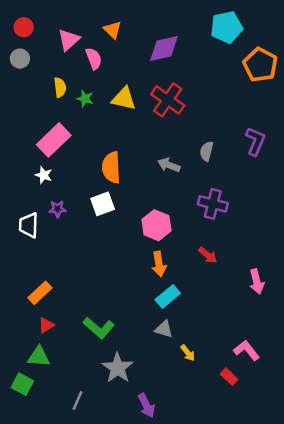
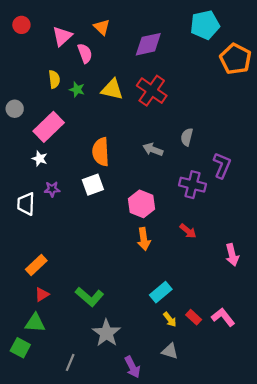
gray circle: (20, 59) -> (15, 109), moved
purple L-shape: (255, 141) -> (222, 165), moved
cyan rectangle: (168, 297) -> (161, 292), moved
gray triangle: (164, 329) -> (170, 351), moved
red rectangle: (229, 377) -> (194, 317), moved

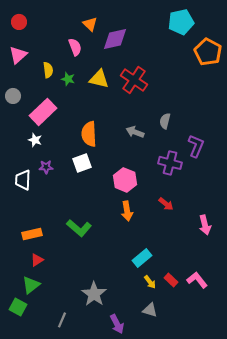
pink triangle: (62, 36) -> (18, 55), moved
purple diamond: (148, 44) -> (115, 39), moved
orange rectangle: (36, 265) -> (32, 234), turned 30
green L-shape: (89, 297) -> (79, 228), moved
green triangle: (35, 323) -> (31, 285), turned -42

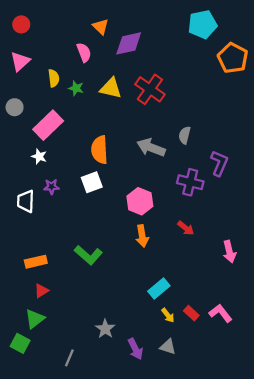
gray arrow: (135, 132) -> (151, 148), size x1.4
gray star: (94, 294) -> (105, 329), size x0.7
purple arrow: (117, 324) -> (135, 349), moved

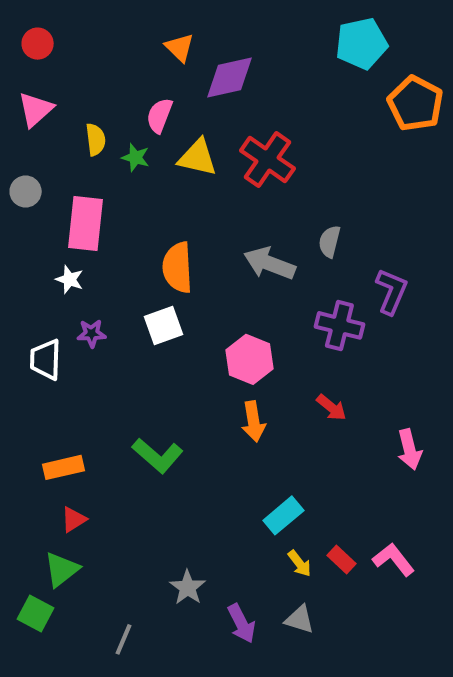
pink semicircle: (84, 52) -> (160, 116), moved, turned -138
pink rectangle: (48, 125) -> (86, 223), turned -40

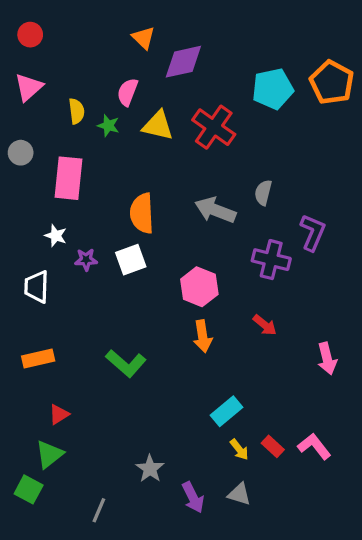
cyan pentagon: (361, 44) -> (273, 89), moved
white star: (70, 279) -> (56, 236), moved
purple star: (92, 333) -> (86, 260), moved
orange rectangle: (64, 467) -> (38, 359), moved

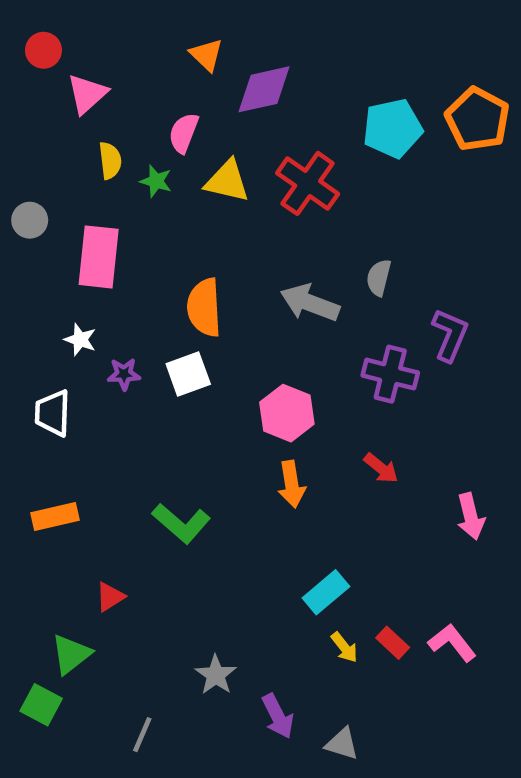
pink triangle: (29, 87) -> (87, 94), moved
red triangle: (59, 414) -> (110, 597), moved
gray triangle: (239, 494) -> (342, 744), moved

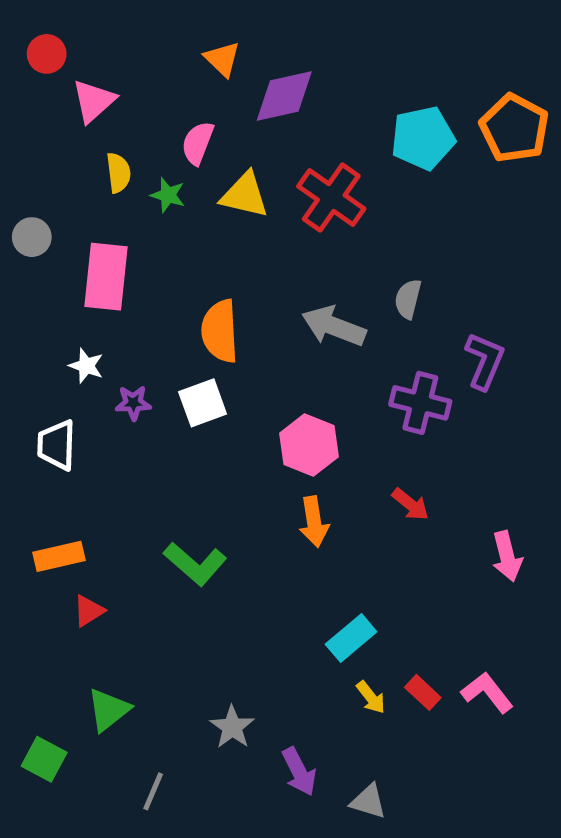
red triangle: (110, 597) -> (89, 611), moved
green triangle: (71, 654) -> (109, 710), moved

